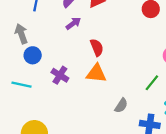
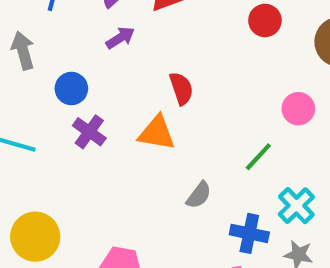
red semicircle: (97, 47) -> (181, 88), moved
blue circle: (33, 55) -> (71, 89), moved

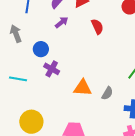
red semicircle: (181, 88) -> (97, 27), moved
orange triangle: (157, 133) -> (83, 88), moved

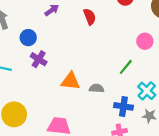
gray semicircle: (107, 93) -> (97, 88), turned -120

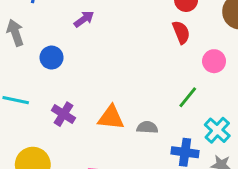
red semicircle: (90, 17) -> (181, 32), moved
purple cross: (39, 59) -> (63, 114), moved

